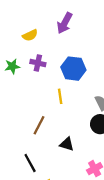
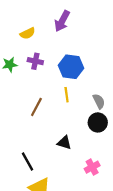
yellow line: (60, 96) -> (67, 95), moved
brown line: (39, 125) -> (36, 107), moved

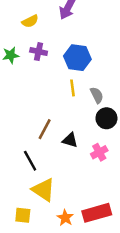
gray semicircle: (99, 101) -> (97, 95), moved
brown line: (36, 107) -> (45, 129), moved
pink cross: (92, 167) -> (99, 152), moved

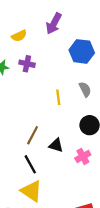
blue hexagon: (77, 58) -> (82, 51), moved
gray semicircle: (97, 95) -> (85, 89), moved
black line: (30, 161) -> (30, 164), moved

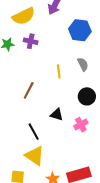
yellow semicircle: (19, 36) -> (24, 16), size x1.6
brown line: (33, 135) -> (29, 90), moved

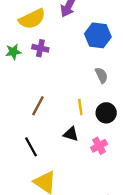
yellow line: (59, 71) -> (80, 107), moved
black line: (34, 132) -> (31, 147), moved

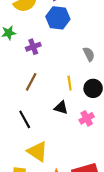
blue hexagon: (98, 35) -> (58, 18), moved
purple cross: (40, 48) -> (33, 47), moved, turned -32

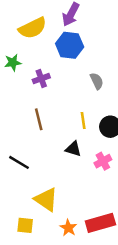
gray semicircle: (89, 54) -> (97, 81), moved
brown line: (31, 82) -> (39, 119), turned -42
black line: (25, 119) -> (19, 162), moved, turned -30

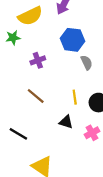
blue hexagon: (70, 45) -> (72, 40), moved
green star: (13, 63) -> (13, 38), moved
brown line: (39, 119) -> (36, 96), turned -36

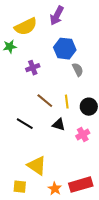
brown line: (36, 96) -> (45, 101), moved
black line: (18, 134) -> (25, 124), moved

